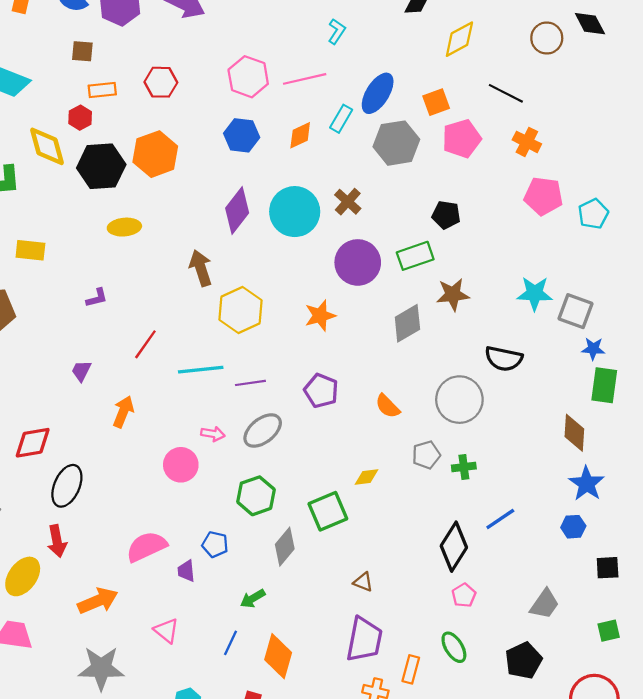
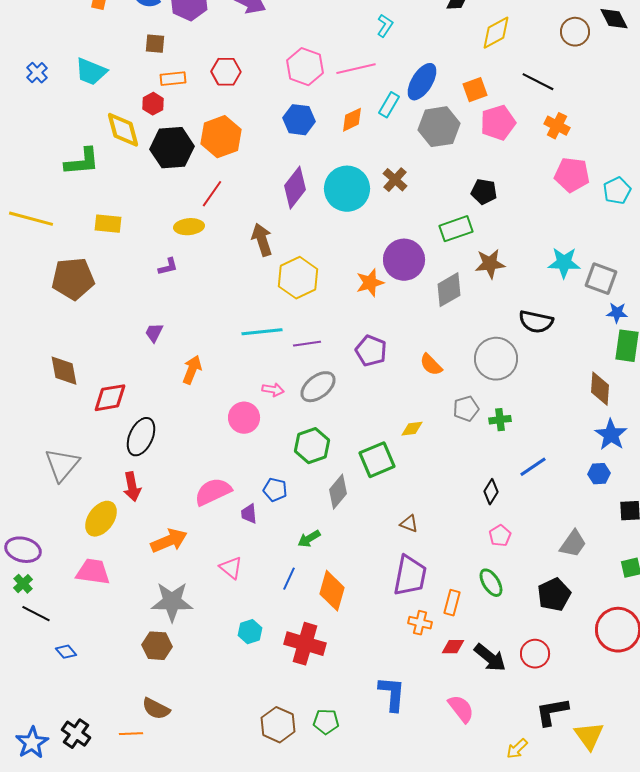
yellow ellipse: (124, 227) -> (189, 227), moved
purple circle: (358, 262) -> (404, 260), moved
red line: (145, 344) -> (212, 194), moved
black diamond: (454, 547) -> (491, 492), size x0.6

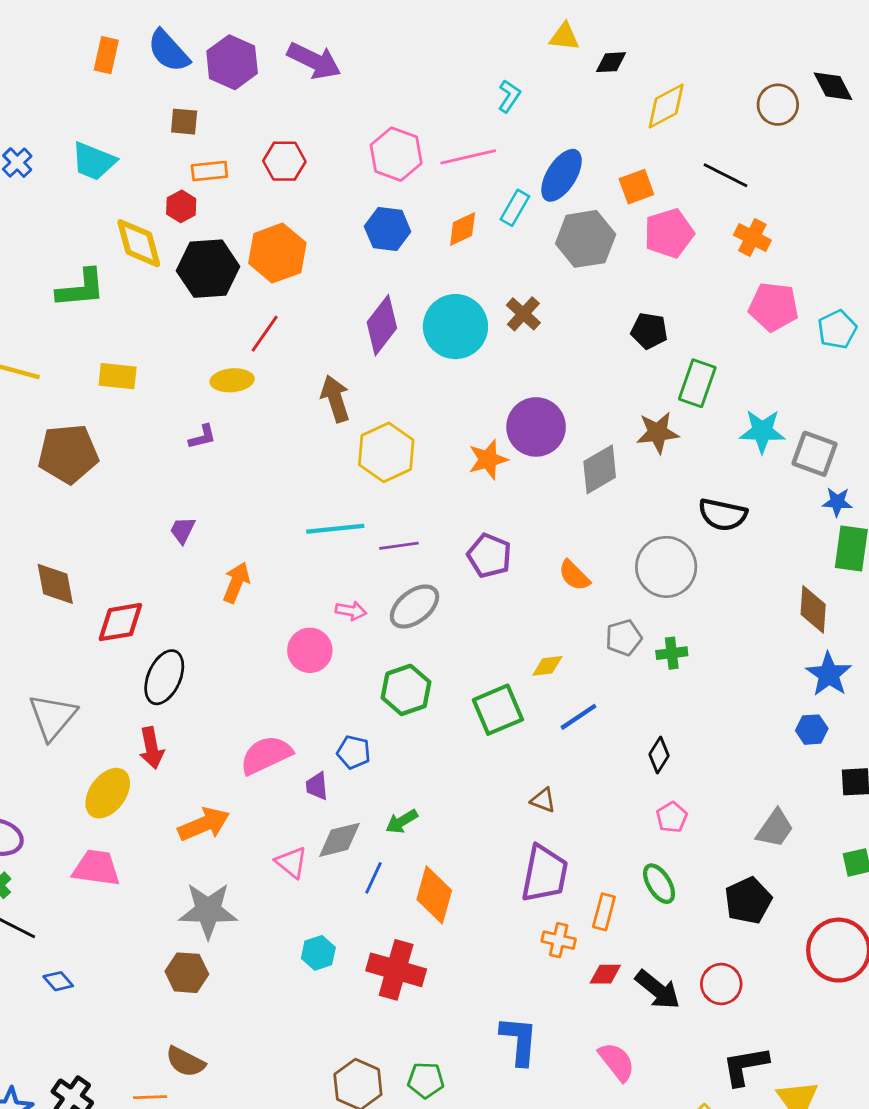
green rectangle: (456, 229) -> (697, 383), moved, turned -52
blue line: (533, 467) -> (578, 717), moved
gray diamond: (338, 492) -> (340, 840), moved, turned 36

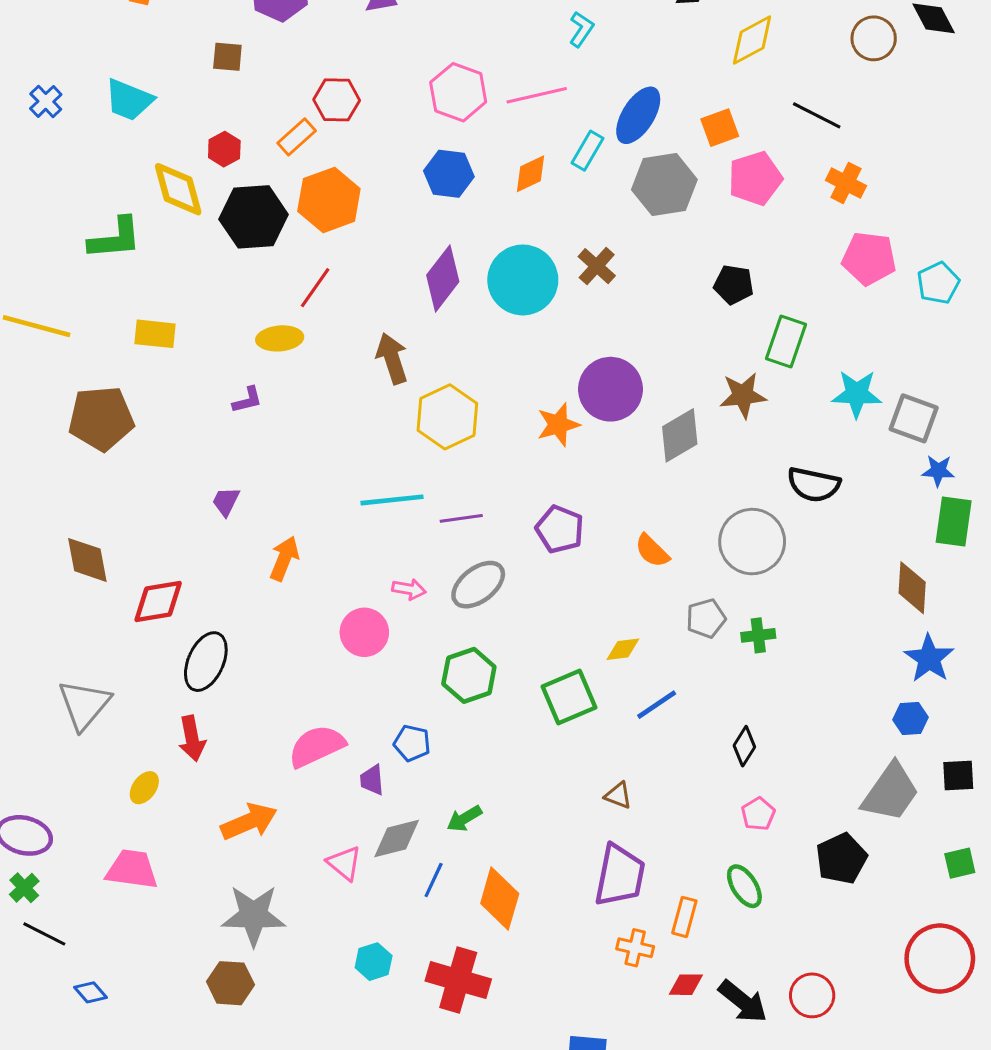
orange rectangle: (209, 171) -> (297, 137), moved, turned -36
yellow ellipse: (108, 793) -> (144, 788), size x0.6
gray trapezoid: (775, 828) -> (891, 792), moved, size x1.4
black pentagon: (748, 901) -> (841, 858), moved

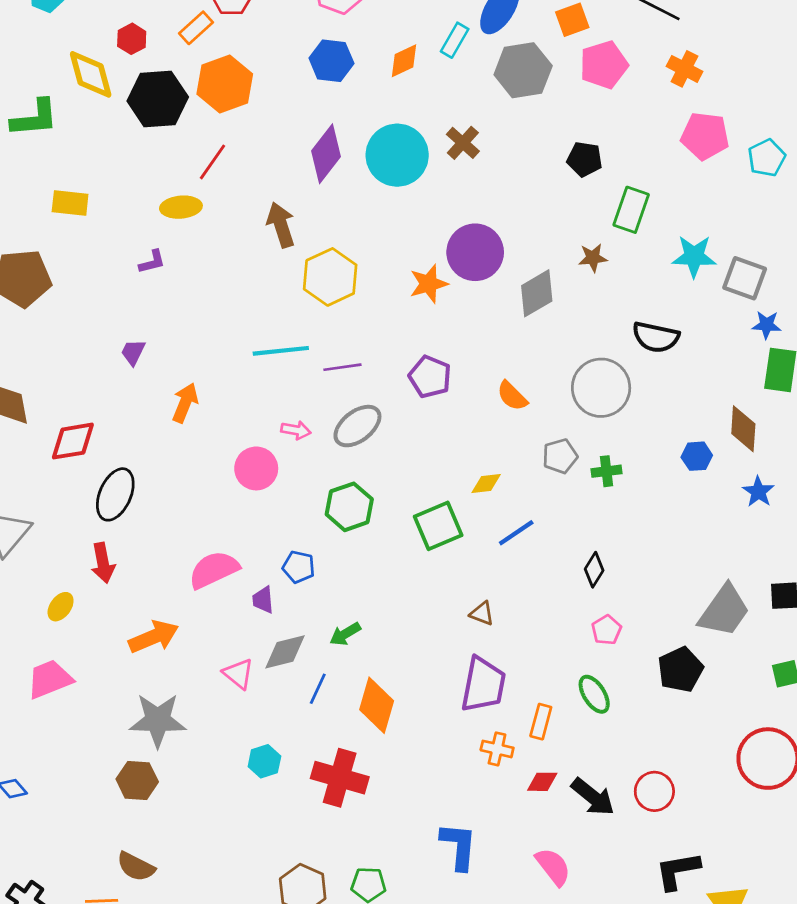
brown star: (743, 395) -> (593, 258), size x0.7
blue star: (929, 658) -> (758, 492), size x0.7
blue hexagon: (911, 718) -> (697, 456), moved
pink trapezoid: (132, 869) -> (50, 679), turned -30

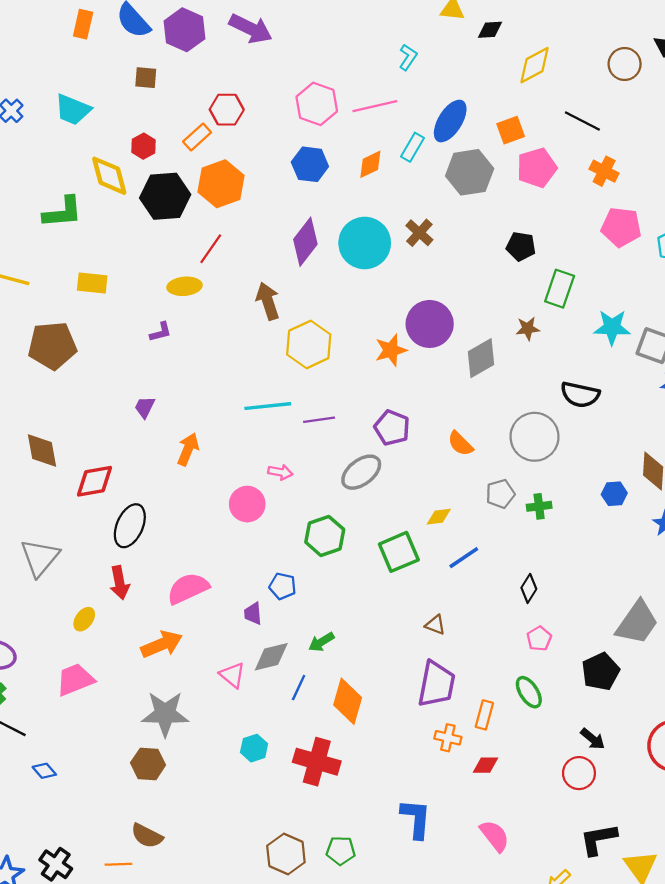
gray ellipse: (357, 426) -> (361, 472), moved
pink semicircle: (214, 570) -> (188, 588), moved
black arrow: (593, 797) -> (593, 739), moved, size x0.7

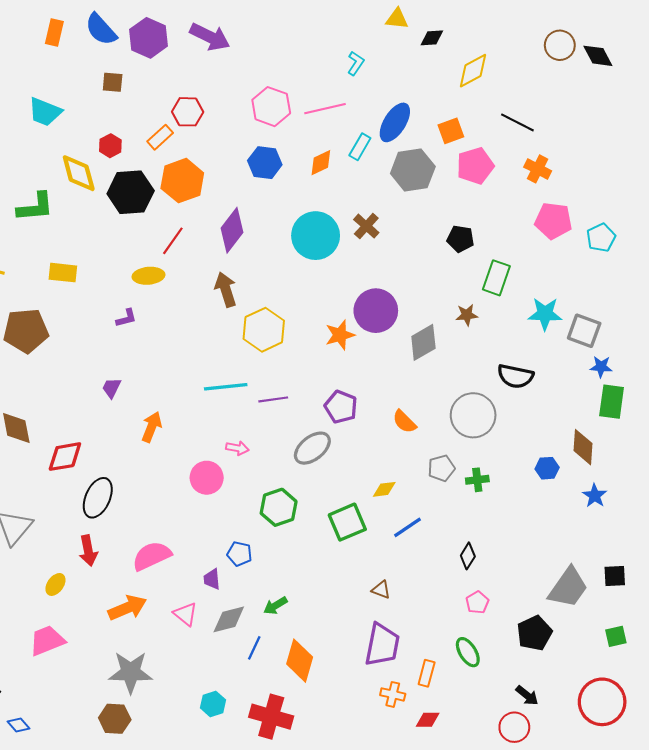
brown circle: (625, 64) -> (560, 45), moved
purple diamond: (305, 242) -> (232, 230), moved
pink triangle: (232, 675) -> (185, 614), moved

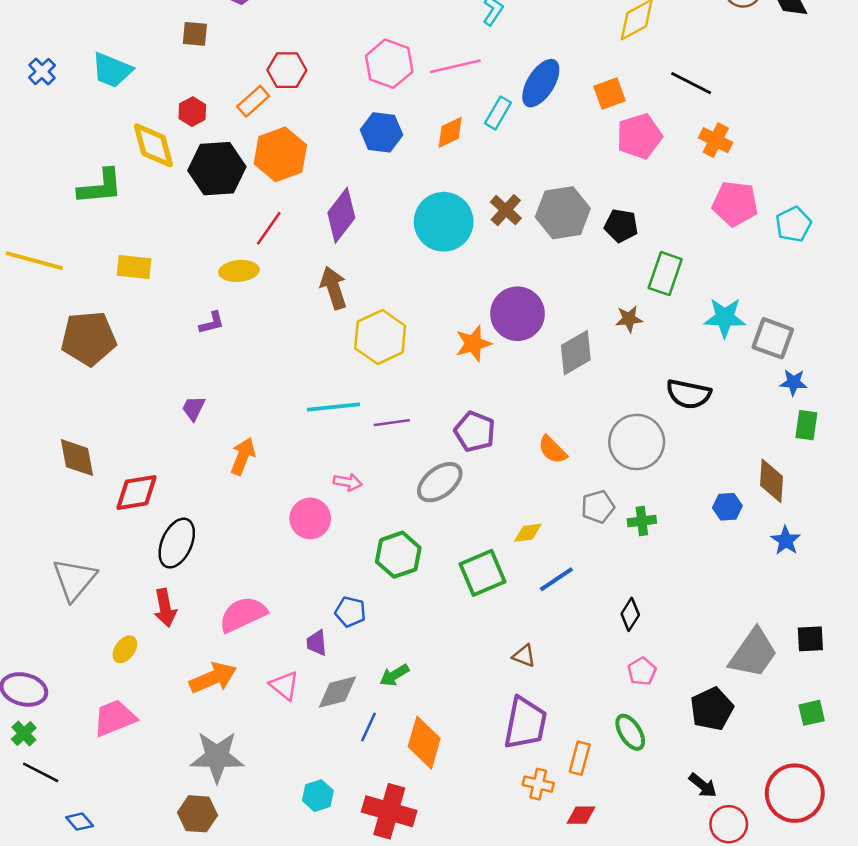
gray hexagon: (413, 170) -> (563, 213), moved
green rectangle: (612, 402) -> (806, 425), size x0.7
red circle: (514, 727) -> (729, 824), moved

